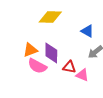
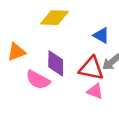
orange triangle: (30, 50) -> (16, 52), moved
red triangle: (69, 67) -> (91, 68), moved, size x1.5

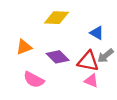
purple diamond: (56, 63) -> (58, 57), turned -45
pink semicircle: (38, 80) -> (34, 80), moved

